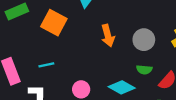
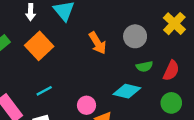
orange square: (54, 23) -> (39, 46), turned 35

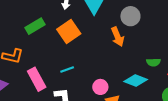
gray circle: (135, 36) -> (130, 16), moved

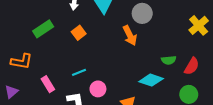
orange square: (69, 32) -> (79, 33), size x0.6
pink rectangle: (37, 79) -> (48, 84), size x0.7
pink circle: (100, 87) -> (98, 89), moved

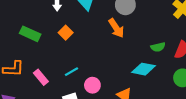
green rectangle: (43, 29) -> (30, 34), turned 66
pink rectangle: (48, 84) -> (41, 77), moved

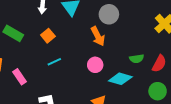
cyan line: (72, 72) -> (54, 62), moved
pink circle: (92, 85) -> (95, 65), moved

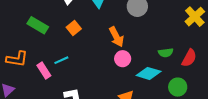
orange arrow: (98, 36) -> (116, 37), moved
cyan line: (54, 62) -> (61, 60), moved
green circle: (158, 91) -> (178, 87), moved

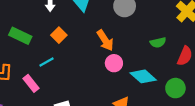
green semicircle: (166, 53) -> (158, 42), moved
cyan line: (61, 60) -> (47, 62), moved
cyan diamond: (149, 73) -> (143, 76), turned 30

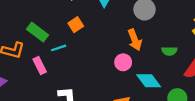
green rectangle: (20, 36) -> (37, 32), moved
orange arrow: (105, 40) -> (135, 40), moved

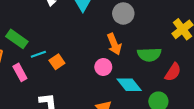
orange square: (76, 25) -> (57, 62), moved
green semicircle: (169, 51) -> (149, 55), size x1.5

